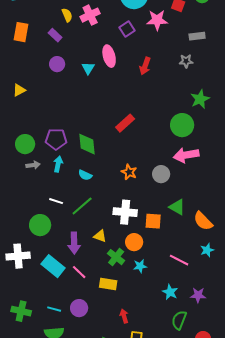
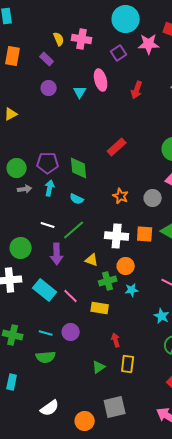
pink cross: (90, 15) -> (82, 39), turned 36
orange square: (153, 221) -> (145, 234), moved
green circle: (40, 225) -> (21, 248), moved
purple arrow: (74, 243) -> (57, 254), moved
green cross: (116, 257) -> (108, 281), turned 36

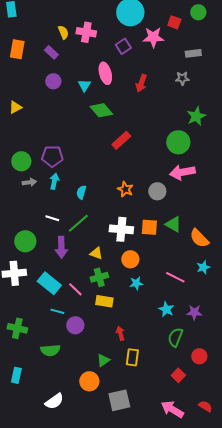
green diamond: (79, 168) -> (101, 110), moved, turned -35
cyan semicircle: (77, 199) -> (81, 192), turned 80
green cross: (108, 281) -> (99, 277), moved
cyan line: (46, 333) -> (57, 311), moved
orange circle: (85, 421) -> (89, 381), moved

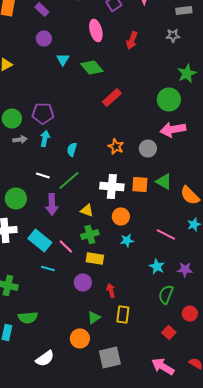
cyan triangle: (84, 85) -> (63, 60), moved
purple circle: (75, 325) -> (83, 282), moved
green semicircle: (50, 350) -> (28, 318), moved

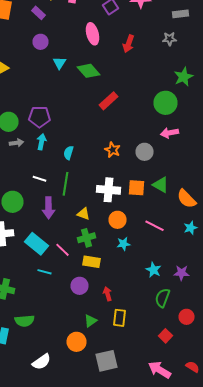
pink arrow: (173, 130) -> (170, 133), size x0.7
green line: (69, 180) -> (66, 184), turned -40
pink line: (166, 234) -> (154, 226), moved

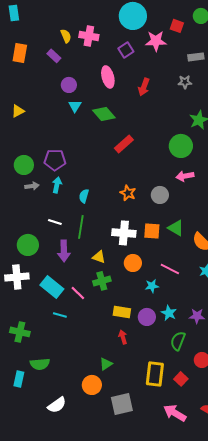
purple circle: (40, 42) -> (69, 85), moved
cyan star: (124, 244) -> (152, 286), moved
yellow rectangle: (92, 262) -> (122, 312), moved
purple circle: (80, 286) -> (147, 317), moved
yellow rectangle: (120, 318) -> (155, 374), moved, size x1.4

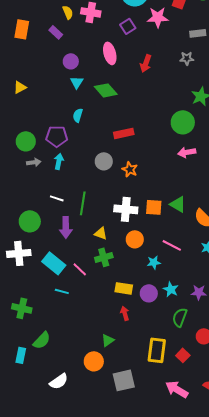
red rectangle: (124, 144) -> (124, 133), moved, turned 30
gray circle: (160, 195) -> (104, 161), moved
cyan semicircle: (84, 196) -> (78, 115), moved
green semicircle: (40, 364) -> (42, 340), turned -42

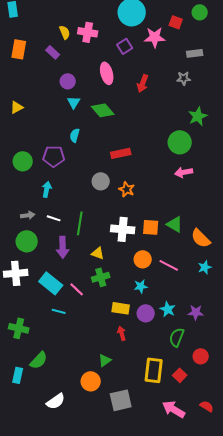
cyan arrow: (59, 161) -> (47, 189), moved
gray arrow: (34, 162) -> (28, 215), moved
orange circle: (135, 239) -> (143, 259), moved
cyan star: (154, 262) -> (141, 286), moved

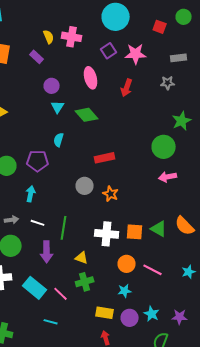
pink star: (155, 37) -> (136, 54), moved
orange semicircle: (201, 238) -> (185, 226), moved
cyan line: (59, 311) -> (51, 322), moved

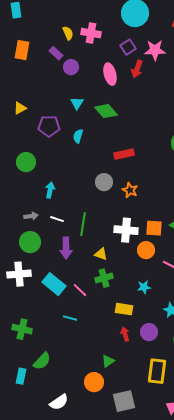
purple circle: (52, 86) -> (71, 67), moved
red arrow: (127, 88) -> (137, 69), moved
purple pentagon: (38, 161) -> (49, 126), moved
orange circle: (127, 264) -> (146, 250), moved
purple circle: (130, 318) -> (149, 332), moved

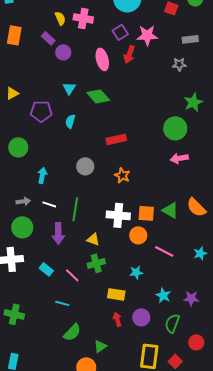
gray circle: (104, 182) -> (85, 166), moved
cyan rectangle: (54, 284) -> (46, 269), size x0.6
green semicircle: (42, 361) -> (72, 332), moved

